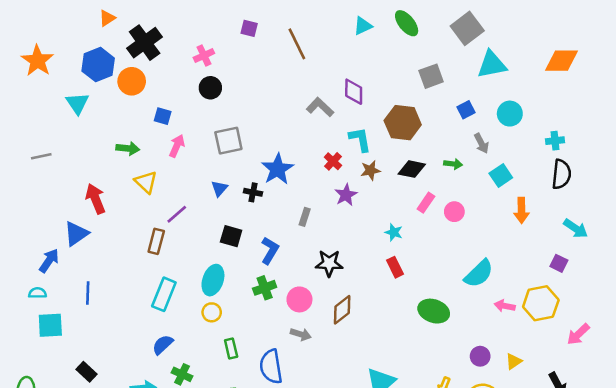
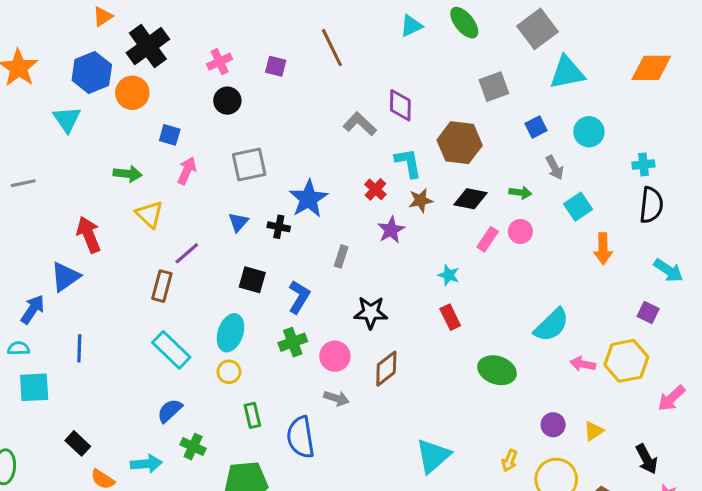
purple square: (249, 28) -> (276, 66), moved
pink circle: (454, 212) -> (520, 231), moved
cyan rectangle: (164, 294) -> (171, 350), turned -68

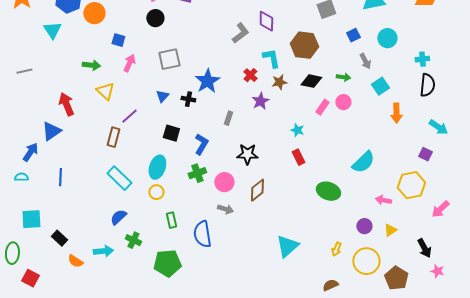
gray L-shape: (360, 124) -> (240, 33), turned 100
pink arrow: (583, 364) -> (383, 200), moved
cyan square: (34, 387) -> (31, 219), moved

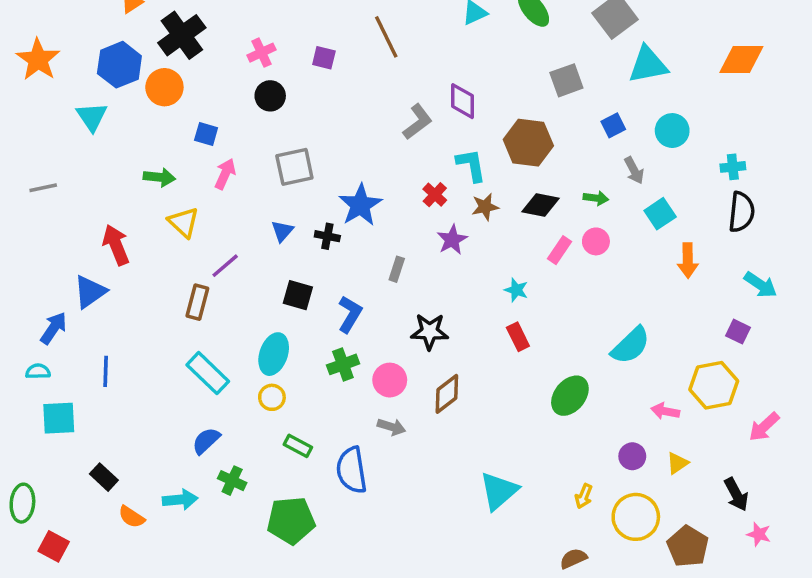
green ellipse: (328, 191) -> (570, 396), turned -70
cyan square: (31, 219) -> (59, 418), moved
green rectangle: (171, 220) -> (298, 446), turned -49

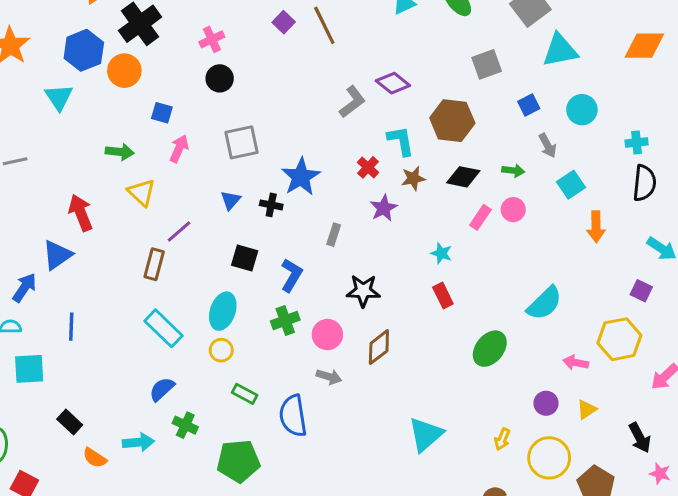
purple square: (324, 58) -> (284, 22), moved, turned 30
purple diamond: (463, 101) -> (393, 83), turned -52

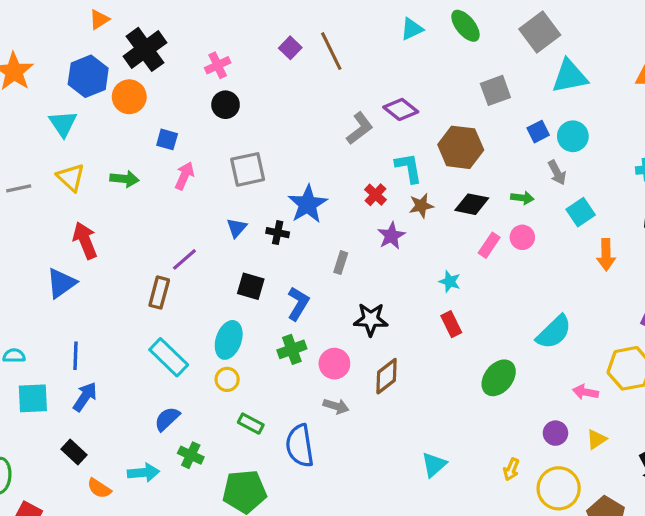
cyan circle: (582, 110) -> (573, 136), moved
yellow triangle: (142, 192) -> (71, 177), moved
blue arrow: (24, 288) -> (85, 397), moved
cyan triangle: (426, 434) -> (434, 465), size x0.7

